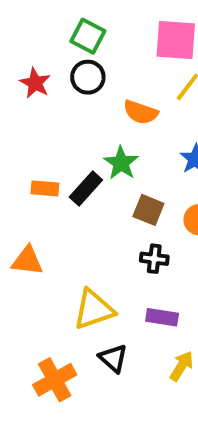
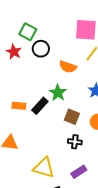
green square: (88, 36) -> (28, 32), moved
yellow triangle: (94, 309) -> (44, 168), turned 35
purple rectangle: (162, 317) -> (79, 172), turned -42

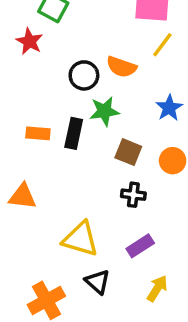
black circle: (41, 49) -> (84, 75), moved
green star: (58, 93) -> (104, 111), turned 30
black rectangle: (40, 106) -> (74, 133), turned -30

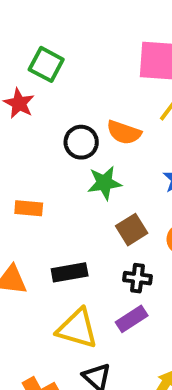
black rectangle: (74, 133) -> (70, 272), moved, turned 68
brown square: (128, 152) -> (132, 230), turned 36
purple rectangle: (140, 246) -> (132, 319), moved

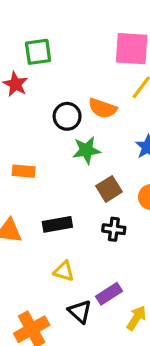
green square: (46, 64) -> (38, 52), turned -36
purple rectangle: (132, 319) -> (109, 294), moved
yellow triangle: (77, 329) -> (64, 271), size x0.6

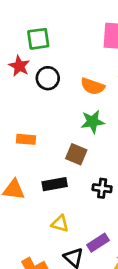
black circle: (67, 116) -> (48, 78), moved
green star: (86, 150) -> (93, 122), moved
brown square: (109, 189) -> (76, 154), moved, turned -35

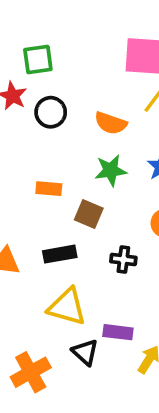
orange rectangle: (26, 139) -> (49, 189), moved
yellow triangle: (60, 224) -> (67, 307), size x1.6
purple rectangle: (98, 243) -> (118, 332), turned 40

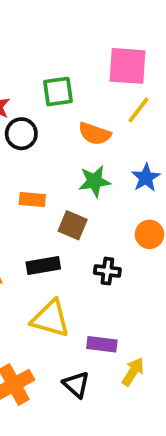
green square: (38, 60) -> (58, 92), moved
black circle: (51, 112) -> (21, 134), moved
black triangle: (85, 352) -> (76, 385), moved

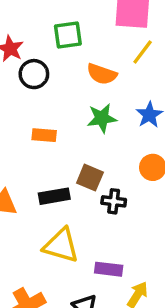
brown square: (73, 225) -> (90, 178), moved

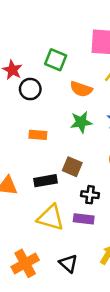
green square: (68, 35) -> (56, 60), turned 30
black cross: (114, 201) -> (90, 195), moved
purple rectangle: (109, 269) -> (84, 219), moved

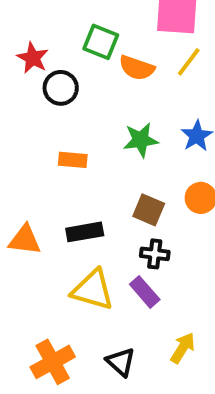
orange semicircle: (81, 89) -> (137, 68), moved
brown square: (72, 167) -> (149, 210), moved
purple rectangle: (84, 219) -> (145, 292), turned 42

